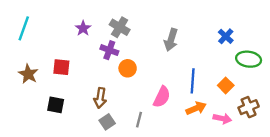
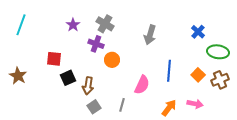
brown star: (28, 74) -> (18, 76), moved
black square: (56, 105) -> (68, 78), moved, turned -35
brown cross: (249, 107) -> (220, 80), moved
orange arrow: (196, 108) -> (169, 108), moved, turned -30

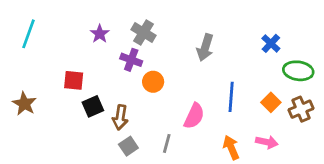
orange arrow: (169, 108) -> (231, 147), turned -60

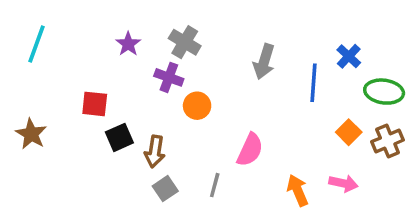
blue line: (231, 97) -> (313, 83), moved

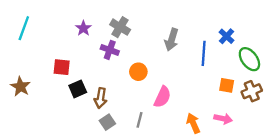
green ellipse: (384, 92) -> (249, 59), turned 45
orange circle: (197, 106) -> (138, 72), moved
orange square: (349, 132) -> (227, 85), turned -35

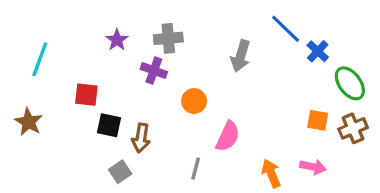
gray cross: (120, 27) -> (168, 38), turned -36
cyan line: (24, 28) -> (40, 59), moved
blue line: (204, 53) -> (286, 29), moved, turned -50
black square: (78, 89) -> (109, 125), turned 36
gray square: (107, 122) -> (120, 172), moved

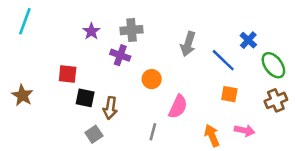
blue line: (286, 29) -> (223, 60), moved
cyan line: (40, 59) -> (25, 21), moved
orange square: (318, 120) -> (229, 94), moved

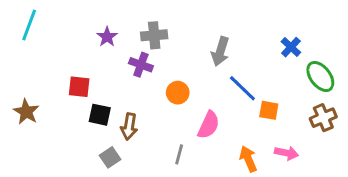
blue line: (223, 60) -> (242, 88), moved

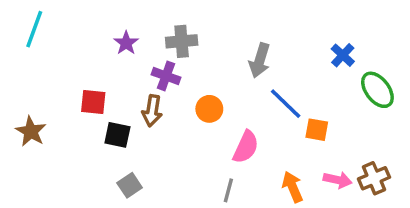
brown cross: (323, 118) -> (374, 178), moved
brown arrow: (129, 126) -> (152, 111), moved
gray line: (179, 154) -> (228, 190), moved

